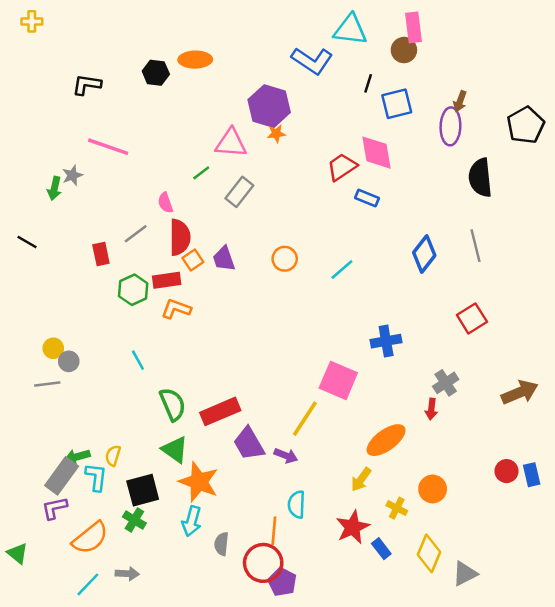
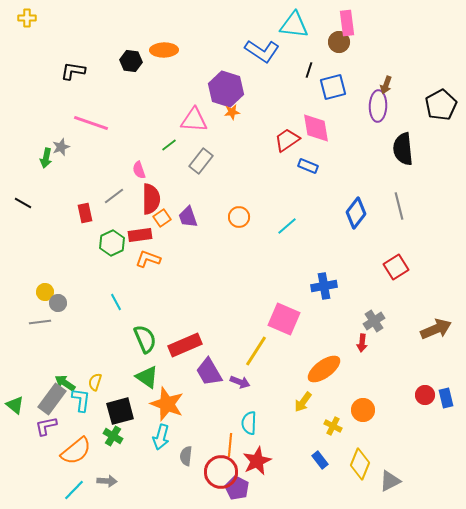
green arrow: (77, 457) -> (65, 383), turned 50
red star: (353, 527) -> (257, 461), moved
green triangle: (17, 553) -> (15, 405), moved

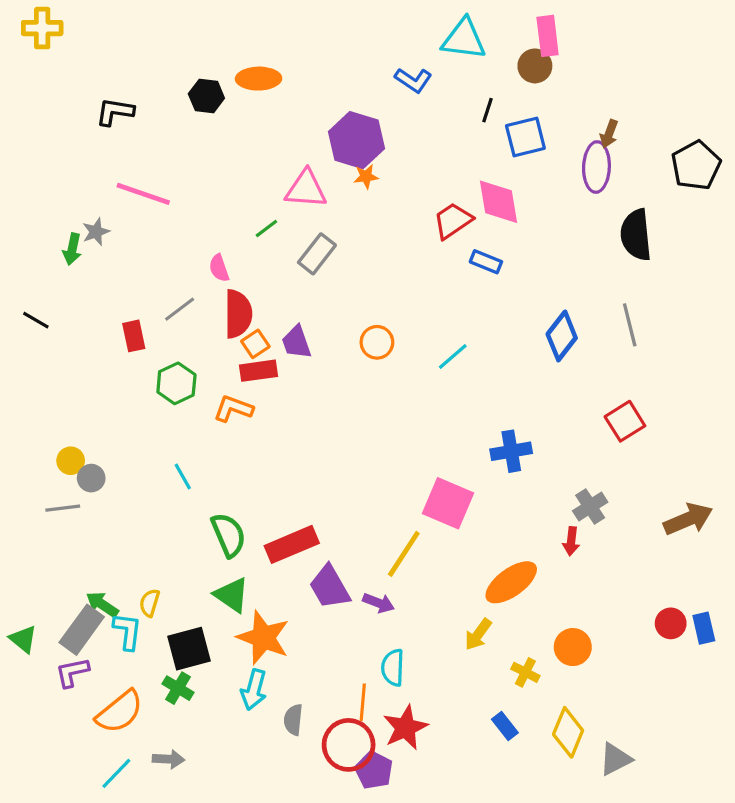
yellow cross: (27, 18) -> (42, 28), size x1.4
blue L-shape: (262, 51) -> (413, 80), size x0.7
red rectangle: (140, 235) -> (259, 371), moved

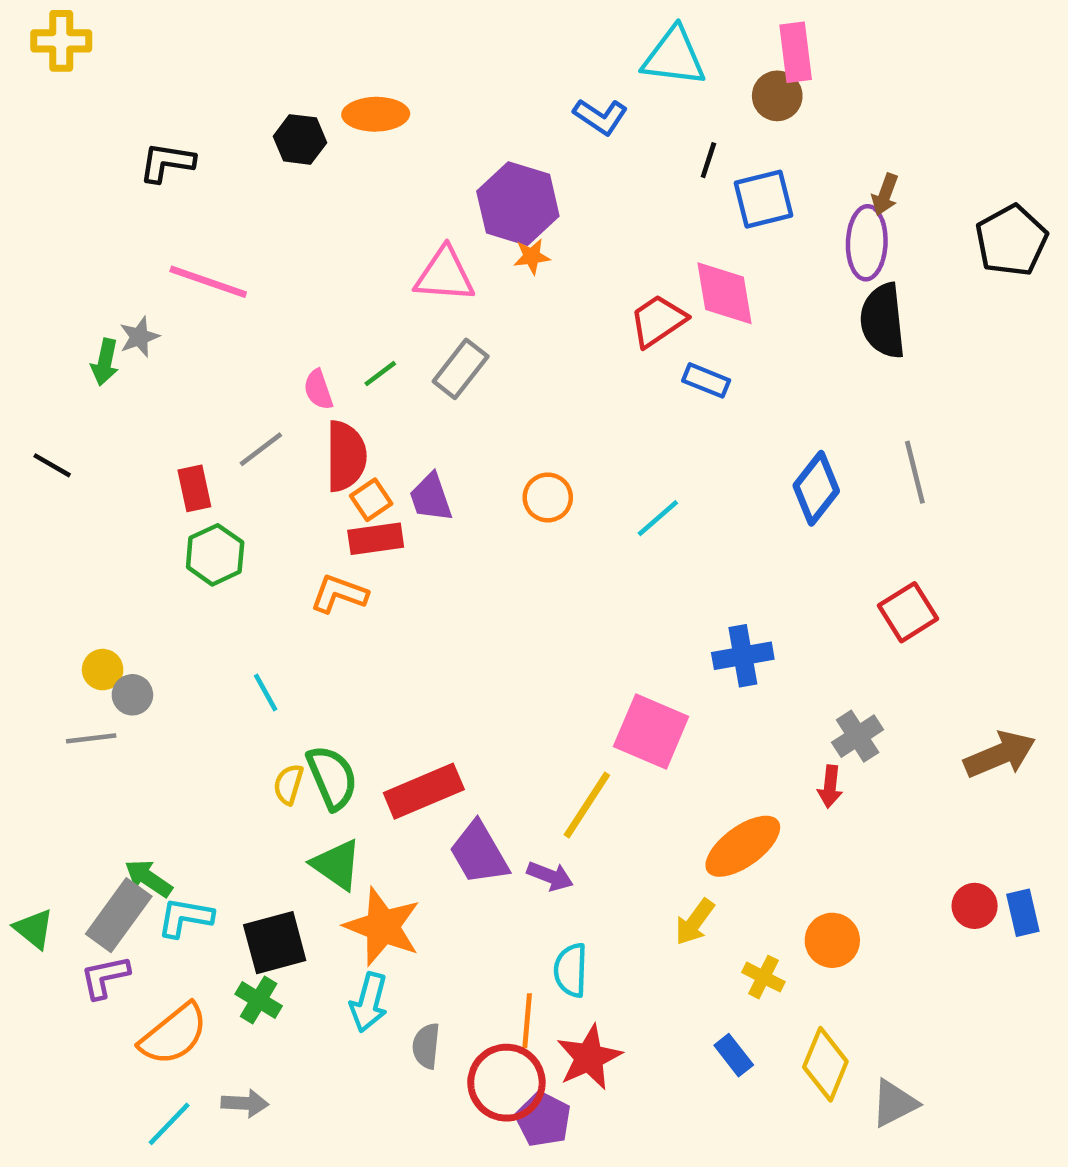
green line: (266, 229) -> (380, 374), moved
black semicircle: (636, 235) -> (883, 321), moved
green hexagon: (176, 383) -> (215, 555), moved
yellow semicircle: (150, 603) -> (288, 784), moved
cyan L-shape: (127, 631) -> (185, 917), turned -87

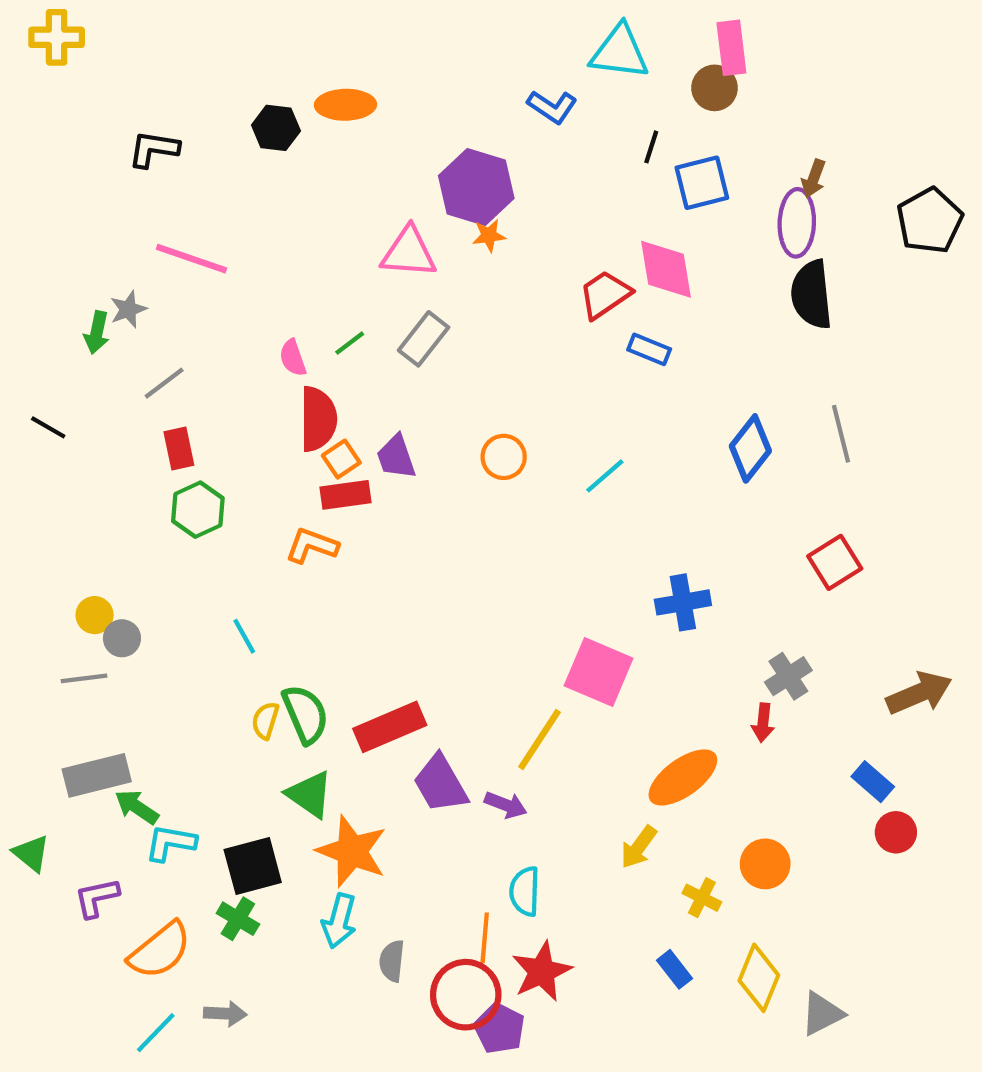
gray line: (261, 449) -> (164, 383), moved
blue rectangle: (1023, 913) -> (873, 782), moved, turned -36
gray rectangle: (119, 915) -> (97, 775), moved, turned 40

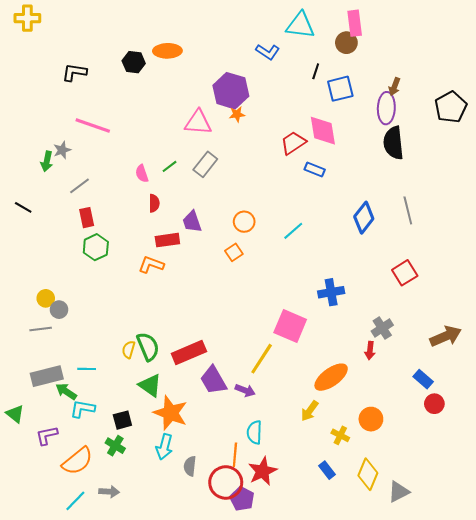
red semicircle: (318, 419) -> (154, 203), size x0.6
orange square: (341, 459) -> (234, 252), moved
cyan line: (244, 636) -> (87, 369), moved, turned -60
black square: (253, 866) -> (122, 420), size x0.7

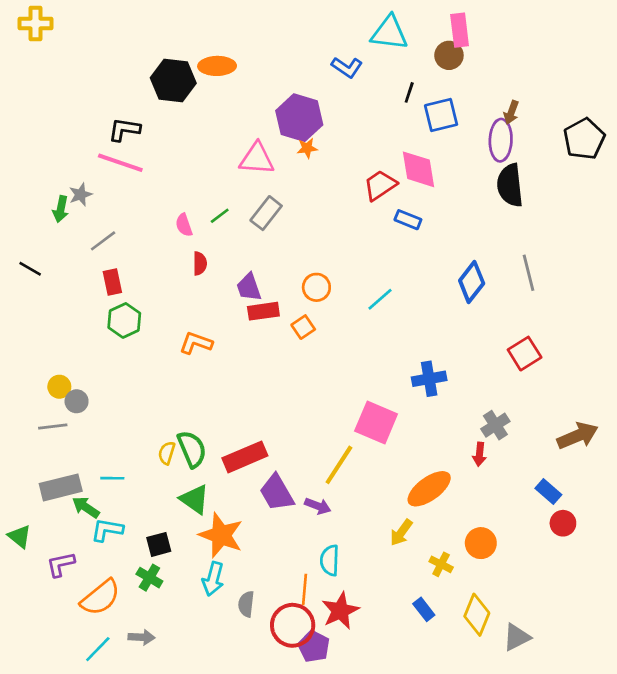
black hexagon: (134, 62) -> (173, 81), size x1.5
black L-shape: (74, 72) -> (124, 130), moved
red rectangle: (167, 240) -> (263, 311), moved

